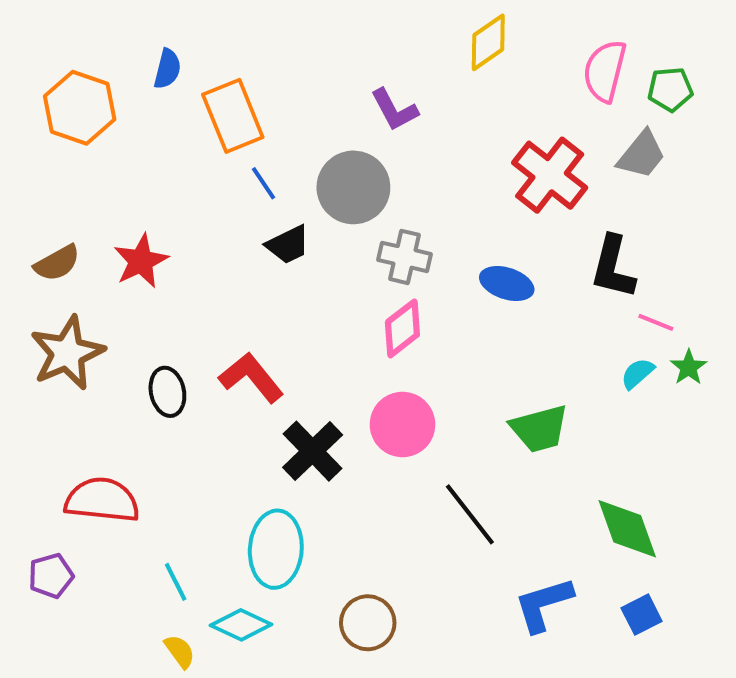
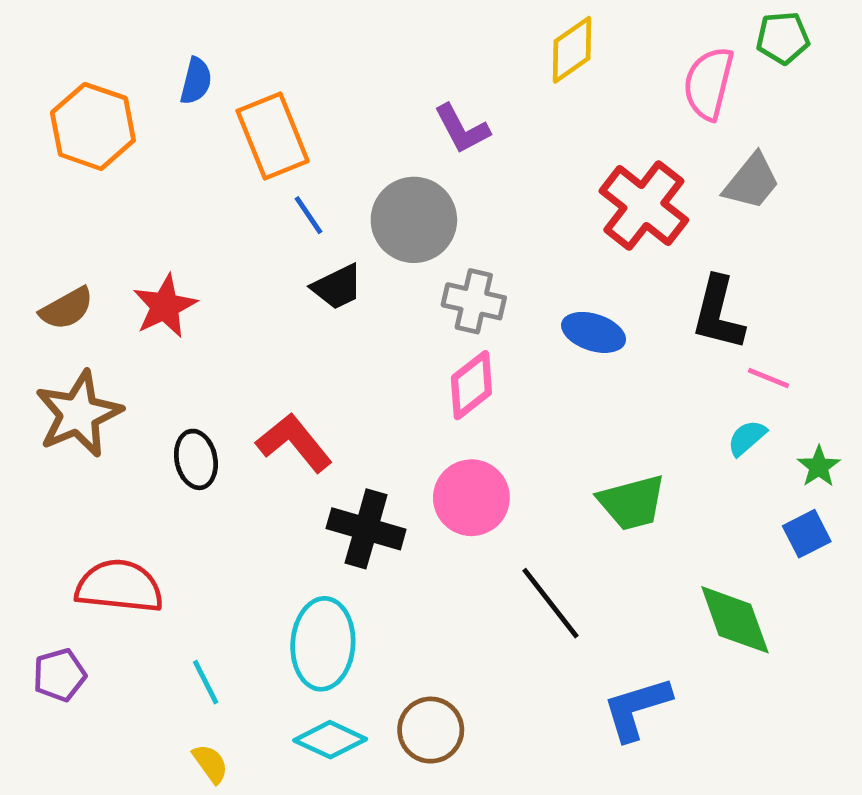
green pentagon: (670, 89) -> (783, 38), moved
green star: (689, 367) -> (819, 467), moved
black cross: (313, 451) -> (366, 529), turned -30
blue square: (642, 615) -> (807, 534), moved
cyan diamond: (241, 625) -> (330, 740), moved

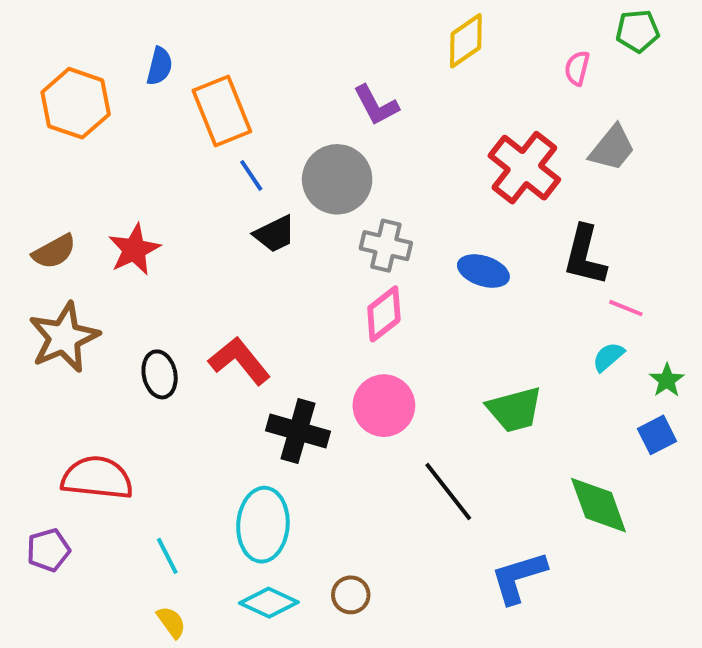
pink semicircle: (709, 83) -> (577, 68), size x0.6
brown circle: (431, 730) -> (351, 595), size x0.7

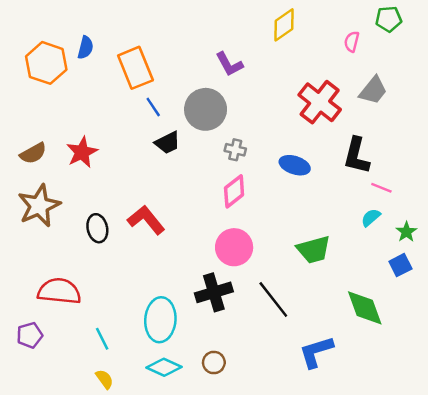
blue semicircle: (160, 66) -> (85, 48), moved
gray cross: (386, 246) -> (235, 150), size x0.7
black cross: (298, 431) -> (214, 292), moved, turned -33

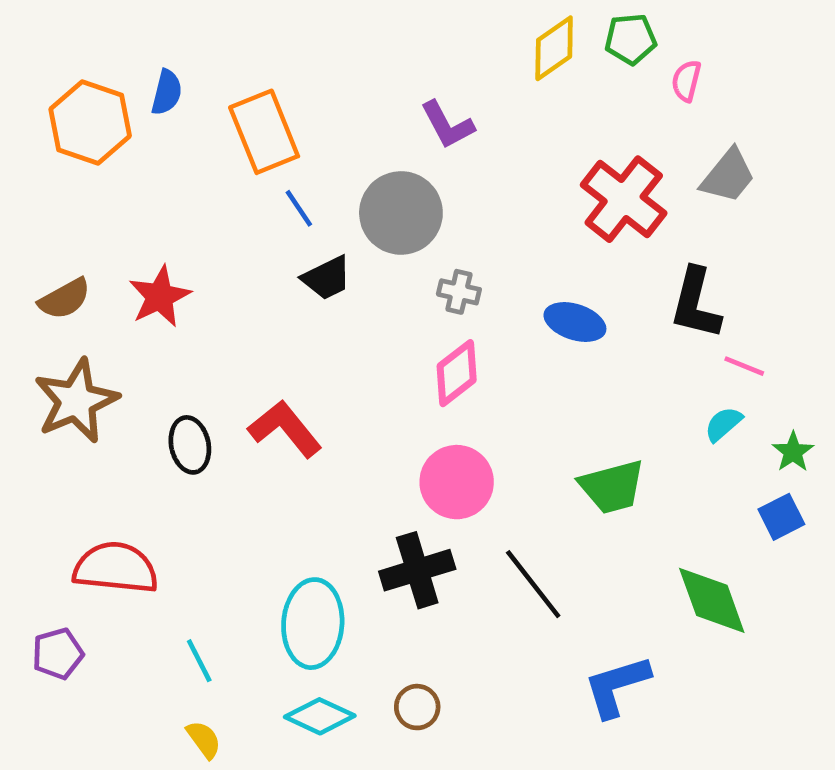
green pentagon: (389, 19) -> (631, 39), moved

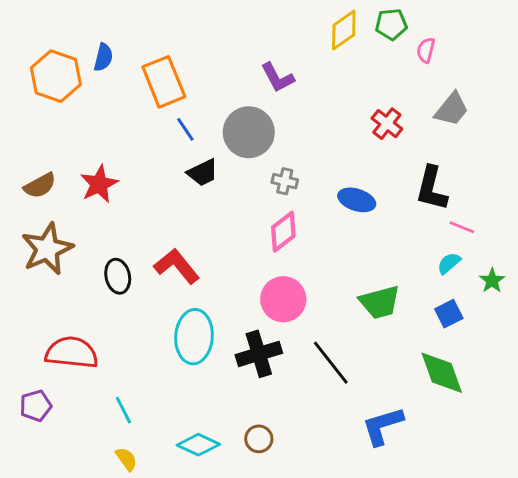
red cross: (624, 199) -> (387, 124), size x0.6
blue square: (781, 517) -> (449, 314), moved
cyan ellipse: (313, 624) -> (194, 337), moved

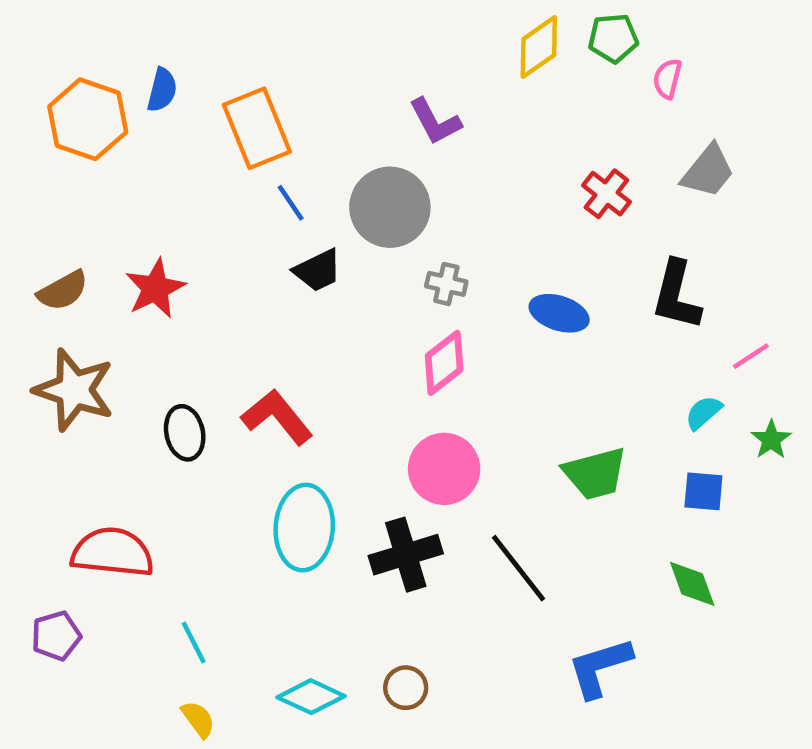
pink line: (462, 227) -> (751, 356), moved, turned -55
brown star: (47, 249) -> (74, 390), turned -30
blue square: (449, 314) -> (703, 491), turned 32
green diamond: (442, 373) -> (692, 584), size x0.7

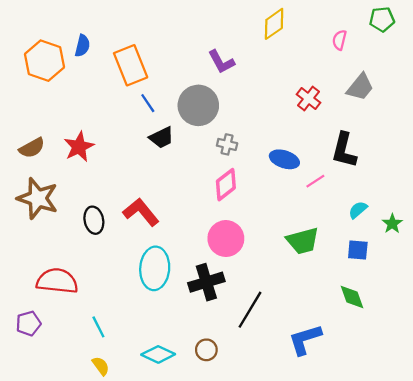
green pentagon: (613, 38) -> (382, 19), moved
pink line: (751, 356) -> (315, 181), moved
black line: (518, 568) -> (250, 310), moved, turned 69

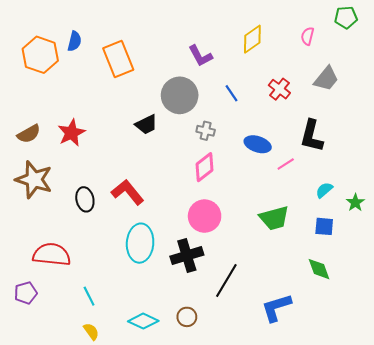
yellow diamond: (274, 24) -> (252, 39), moved
blue line: (148, 103) -> (232, 93), moved

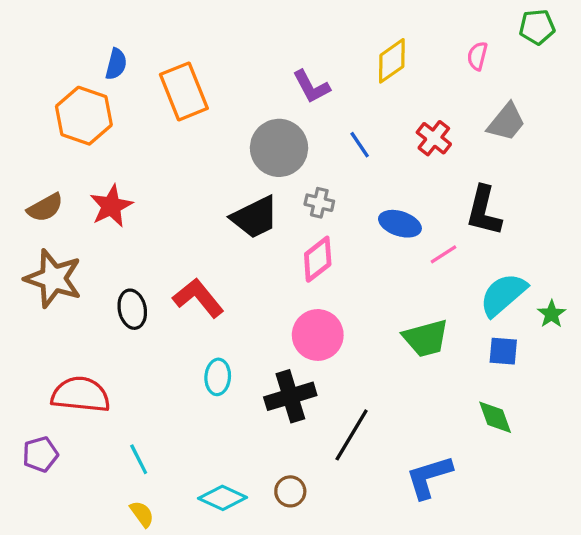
orange hexagon: (40, 55) -> (84, 116), moved
black trapezoid: (146, 124) -> (255, 217), moved, size x1.4
cyan semicircle: (324, 190) -> (503, 295), size x1.8
cyan ellipse: (140, 243) -> (218, 377), size x0.6

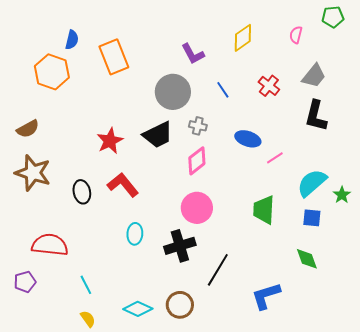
red star: (111, 206) -> (110, 141), moved
black L-shape: (484, 211) -> (316, 116), moved
green trapezoid: (426, 338) -> (264, 210), turned 108
brown circle: (290, 491) -> (180, 305), size x1.4

